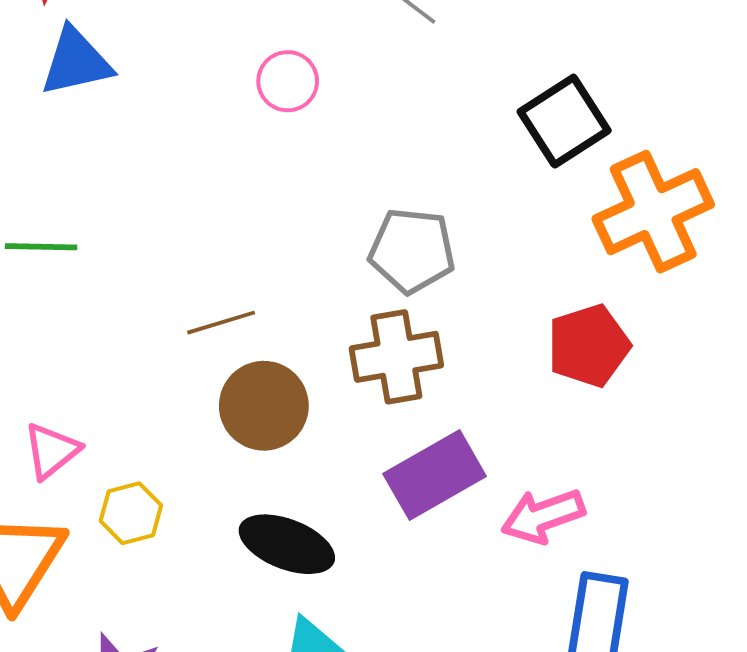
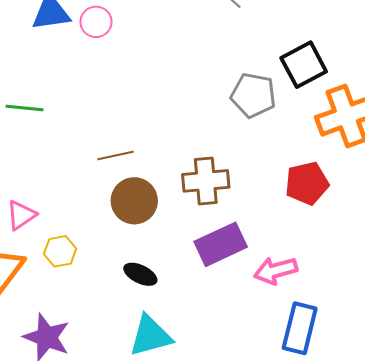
pink circle: (288, 81) -> (96, 22), moved
gray pentagon: (412, 251) -> (253, 95), moved
black ellipse: (287, 544) -> (140, 274), size x0.7

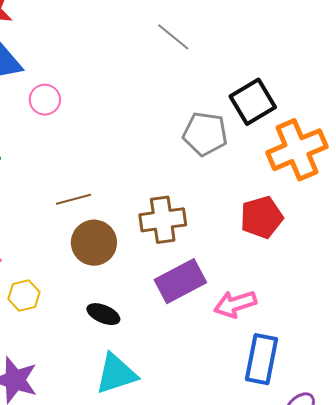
pink circle: (96, 22) -> (45, 100), moved

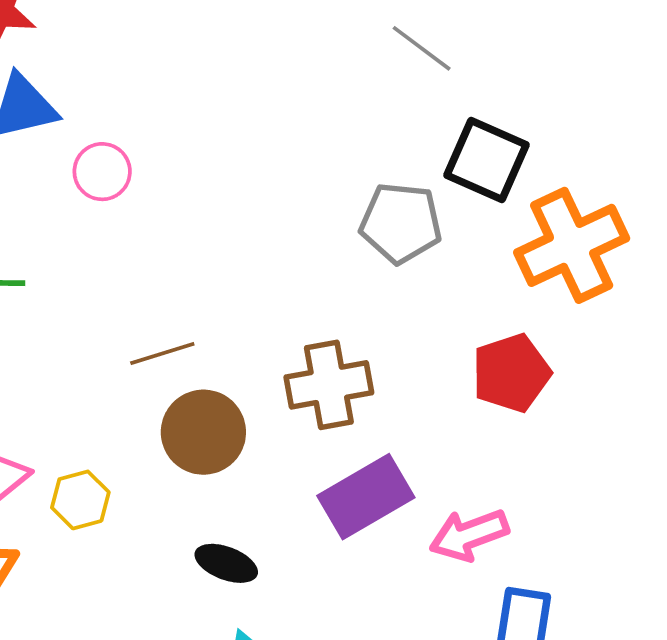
gray line: (173, 37) -> (422, 48), moved
black square: (253, 102) -> (486, 160), turned -33
yellow hexagon: (24, 296) -> (80, 500), moved

